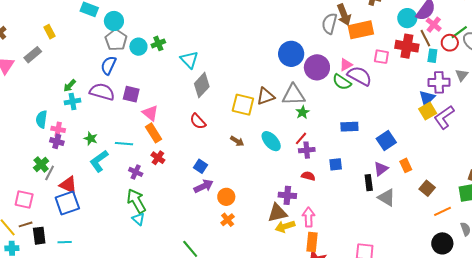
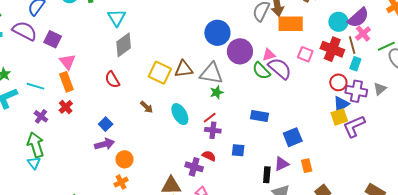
red circle: (450, 43) -> (338, 82), moved
purple cross: (287, 195) -> (194, 167), moved

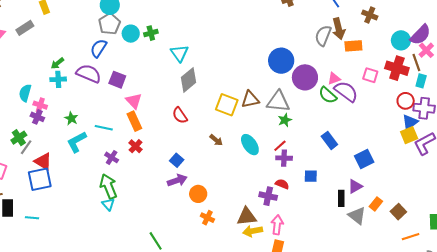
orange rectangle: (291, 24) -> (353, 46), size x0.7
blue rectangle: (259, 116) -> (329, 140), turned 48
orange rectangle: (307, 166) -> (376, 204), moved, turned 56
orange cross: (121, 182) -> (207, 218), moved, turned -32

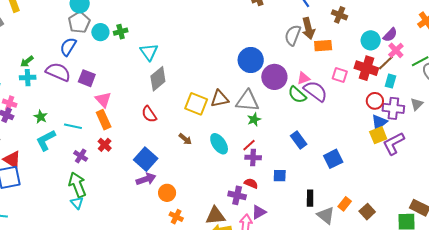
purple semicircle: (420, 35) -> (390, 35), size x0.7
brown line: (416, 63) -> (386, 63), turned 66
blue square: (177, 160) -> (146, 159), size x1.6
purple triangle: (355, 186) -> (259, 212), moved

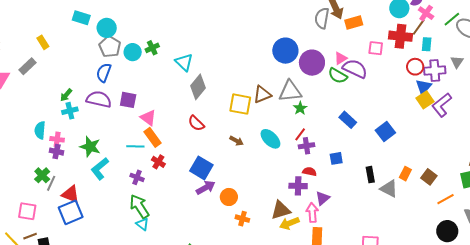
green star: (41, 117) -> (90, 147), size x1.5
cyan line: (73, 126) -> (135, 146), moved

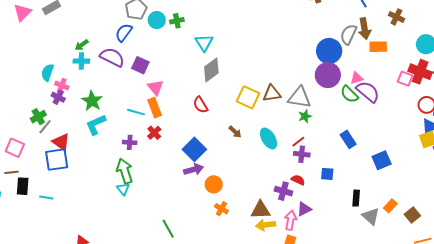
pink square: (376, 48) -> (405, 79), moved
blue circle: (285, 51) -> (329, 51), moved
purple cross: (137, 177) -> (130, 142), turned -32

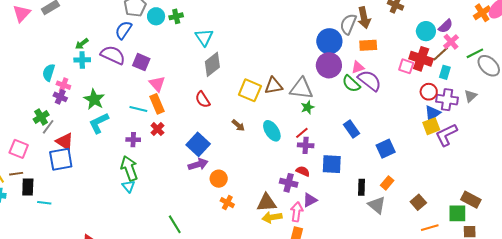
orange rectangle: (378, 47) -> (368, 45), moved
blue square: (327, 174) -> (332, 164), size x1.5
cyan line: (46, 198) -> (44, 203), moved
orange rectangle: (390, 206) -> (387, 183), moved

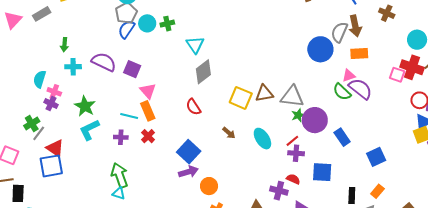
blue semicircle: (123, 30) -> (126, 29), moved
green arrow: (82, 44) -> (64, 45), moved, turned -48
purple circle: (329, 65) -> (315, 120), moved
purple cross: (133, 140) -> (121, 137), moved
cyan triangle: (128, 186) -> (119, 193), turned -32

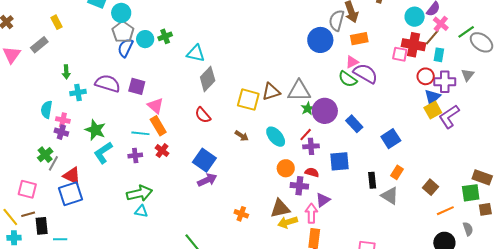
cyan triangle: (195, 45) -> (196, 53), turned -36
green arrow: (120, 175) -> (140, 193), turned 105
orange circle: (209, 186) -> (286, 168), moved

